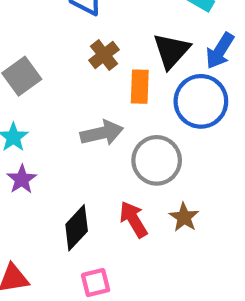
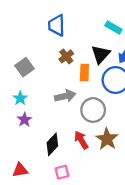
brown star: (184, 217) -> (107, 139), size x1.5

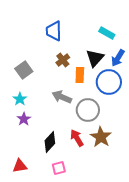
gray arrow: (65, 96) -> (62, 97), turned -144

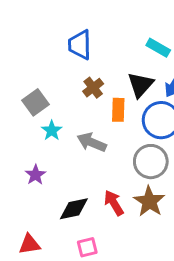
cyan star: (20, 99) -> (52, 130), moved
gray circle: (88, 110) -> (151, 162), moved
black diamond: (50, 142) -> (74, 209), turned 35

